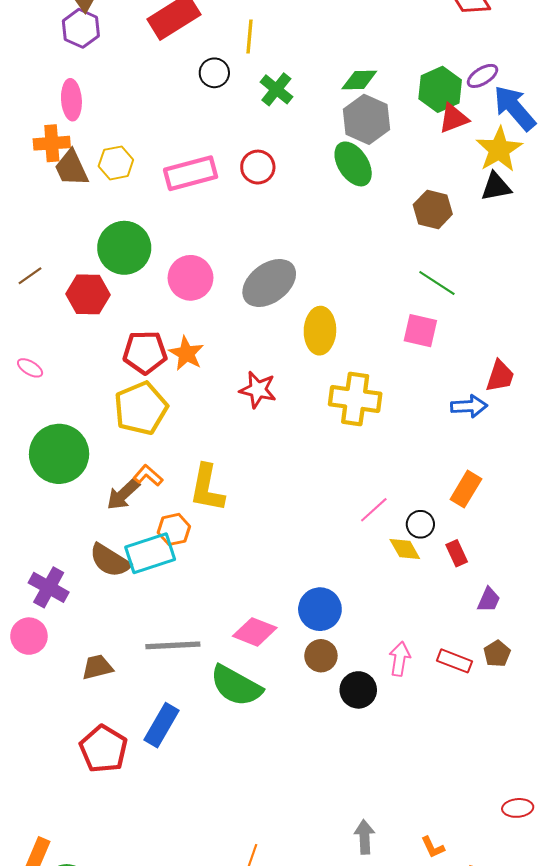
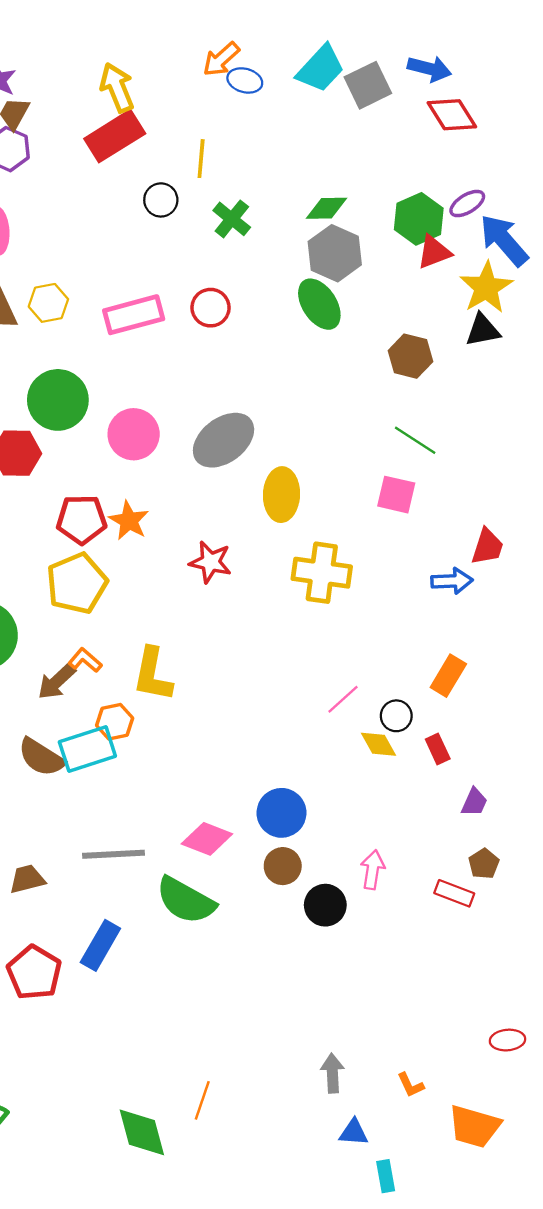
red rectangle: (455, 661) -> (454, 893), moved

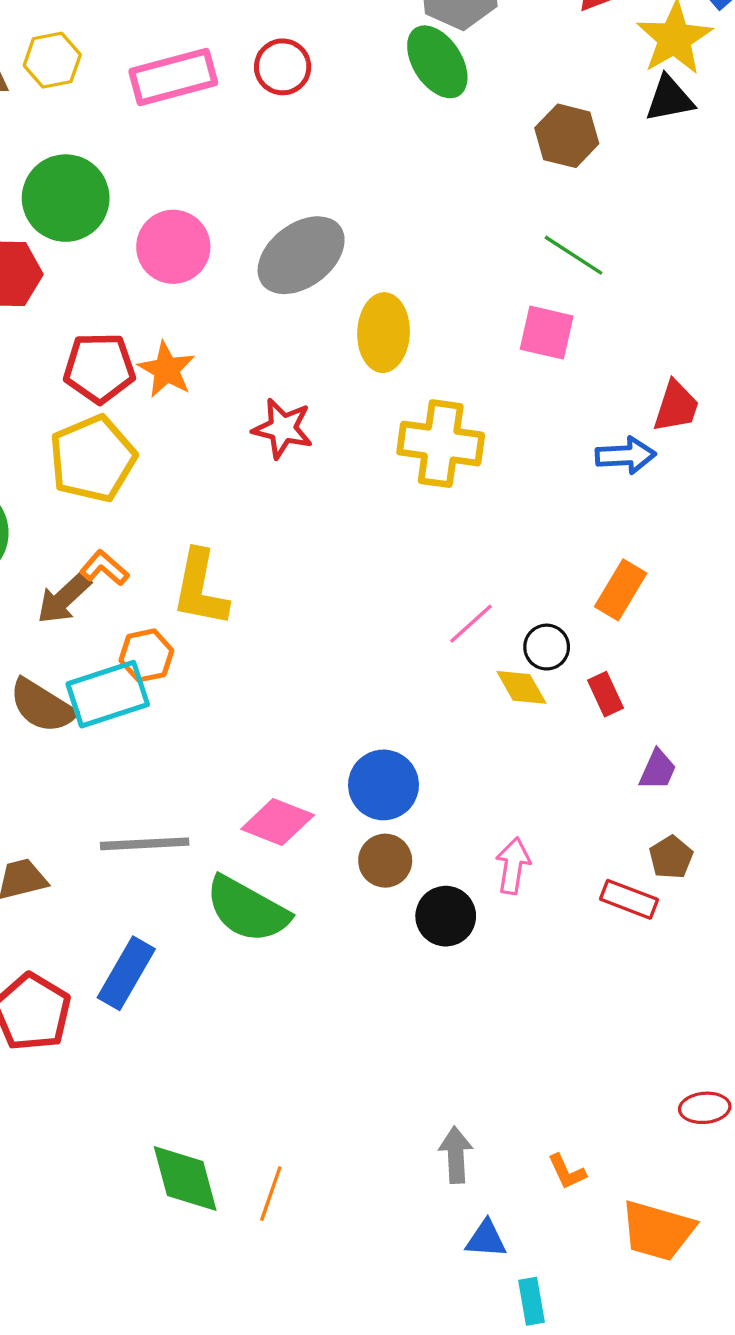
green diamond: (142, 1132) -> (185, 1178), moved

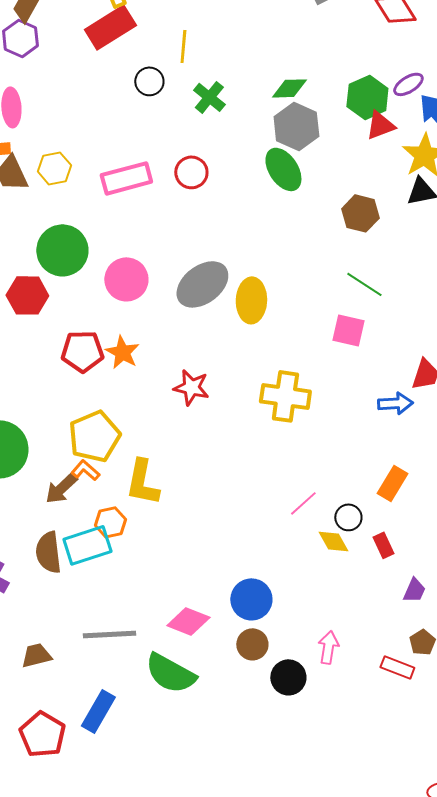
yellow ellipse: (383, 333) -> (251, 300), moved
yellow pentagon: (93, 459) -> (94, 436), moved
brown semicircle: (42, 706) -> (48, 552), turned 51

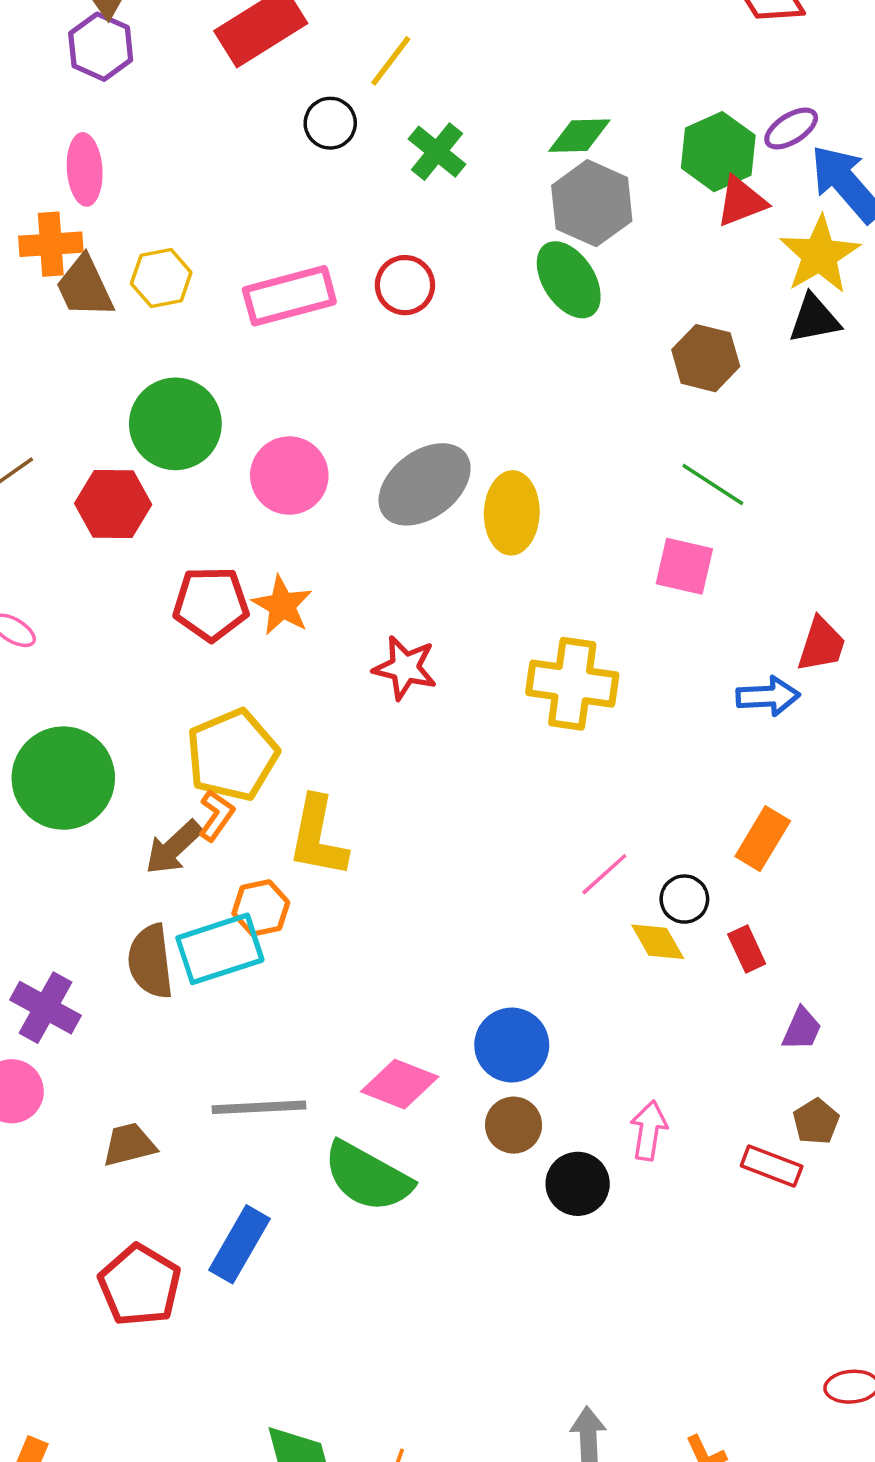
yellow line: (183, 46) -> (391, 61), turned 32
orange L-shape: (85, 470) -> (216, 815), turned 84

